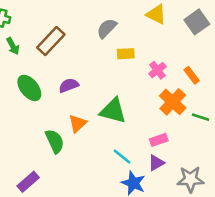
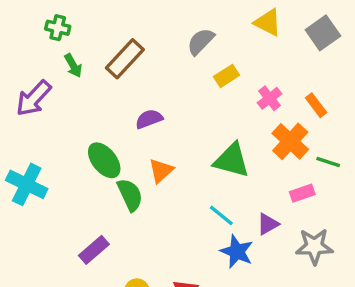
yellow rectangle: (126, 54) -> (226, 76), turned -30
green ellipse: (29, 88) -> (104, 160), moved
green triangle: (113, 111) -> (232, 160), moved
pink rectangle: (159, 140) -> (302, 193), moved

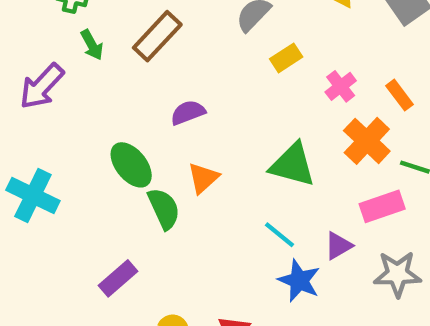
pink rectangle: (302, 193) -> (382, 206), size x1.4

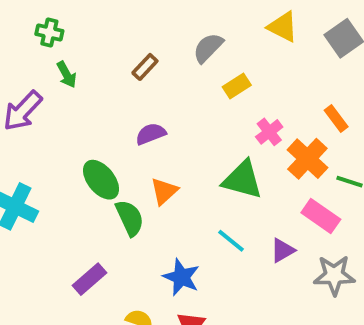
brown rectangle: (157, 36) -> (145, 67), moved, size x0.6
pink cross: (341, 86) -> (269, 132), moved
pink rectangle: (382, 206) -> (321, 216), turned 54
blue star: (299, 281) -> (181, 277), moved

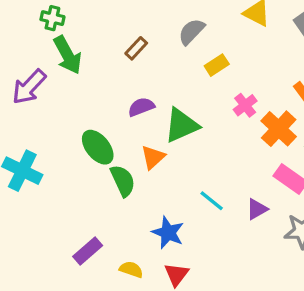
green arrow: (67, 75) -> (68, 55), size x1.6
green triangle: (242, 180) -> (181, 125), moved, turned -39
purple rectangle: (90, 279) -> (88, 251), moved

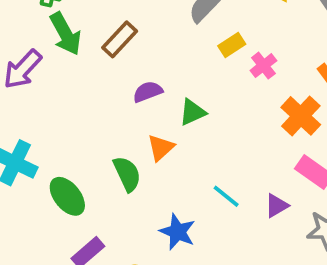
brown rectangle: (136, 48) -> (120, 39), moved, size x1.4
pink cross: (245, 105) -> (263, 66), moved
green triangle: (181, 125) -> (192, 112), size x0.7
green ellipse: (98, 147) -> (67, 196), moved

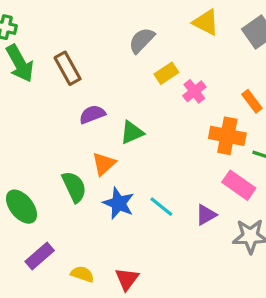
brown rectangle: (120, 39) -> (68, 68), turned -72
orange cross: (301, 116) -> (227, 136), turned -32
blue star: (178, 232) -> (119, 203), moved

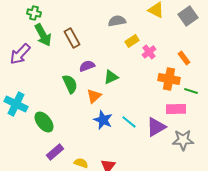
gray semicircle: (142, 40) -> (117, 21), turned 36
pink rectangle: (239, 185) -> (176, 109), turned -36
green semicircle: (74, 187) -> (70, 84), moved
purple triangle: (206, 215) -> (156, 127), size x1.5

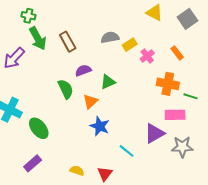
gray semicircle: (117, 21) -> (110, 37), moved
orange rectangle: (184, 58) -> (177, 53), moved
cyan line: (129, 122) -> (127, 151), moved
purple rectangle: (55, 152) -> (33, 163), moved

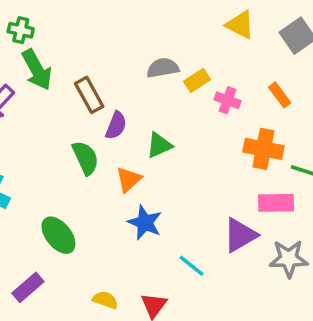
brown rectangle: (68, 42) -> (89, 95), moved
pink cross: (147, 56) -> (228, 100), turned -32
purple semicircle: (83, 70) -> (116, 125), turned 133
green ellipse: (39, 128) -> (58, 235), moved

